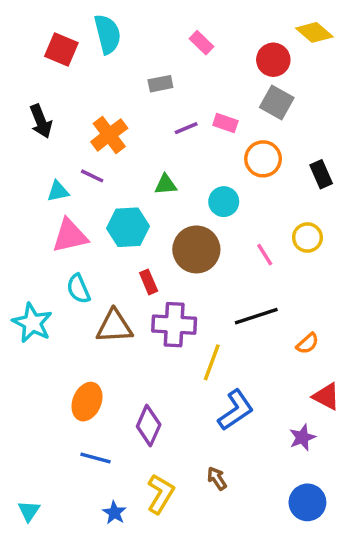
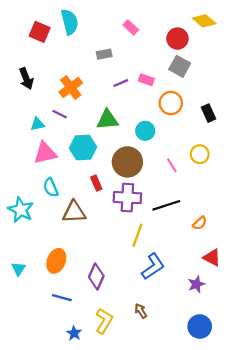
green triangle: (166, 185) -> (107, 120), size x1.5
purple cross: (174, 325) -> (127, 198), moved
cyan triangle: (29, 511) -> (18, 269), moved

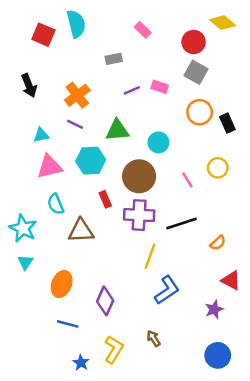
orange circle: (171, 103) -> (200, 112), moved
purple line: (60, 114) -> (75, 124), moved
cyan triangle: (18, 269) -> (25, 262), moved

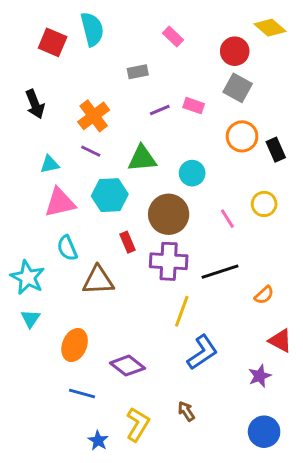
purple diamond: (105, 301) -> (127, 366), turned -76

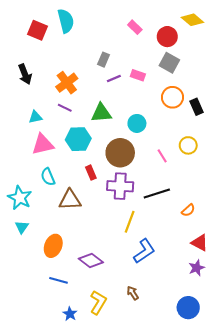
pink rectangle: (173, 37) -> (135, 27), moved
gray rectangle: (138, 72) -> (103, 60), moved, turned -56
purple star: (260, 376) -> (197, 268), moved

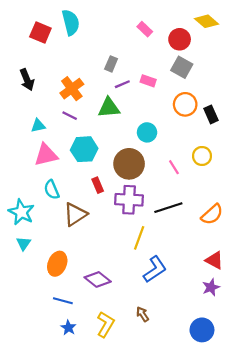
green triangle: (101, 113) -> (109, 108), moved
brown triangle: (70, 200) -> (75, 214), turned -30
orange semicircle: (188, 210) -> (212, 214), moved, size x1.5
blue star: (70, 314) -> (68, 328), moved

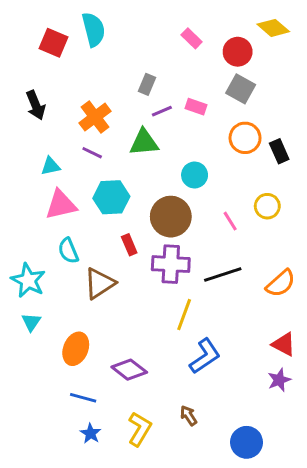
blue circle: (202, 330) -> (247, 442), moved

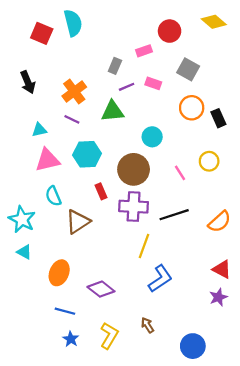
pink rectangle: (192, 38) -> (144, 51), moved, turned -63
red circle: (238, 52) -> (170, 31), moved
cyan triangle: (31, 322) -> (24, 252), turned -35

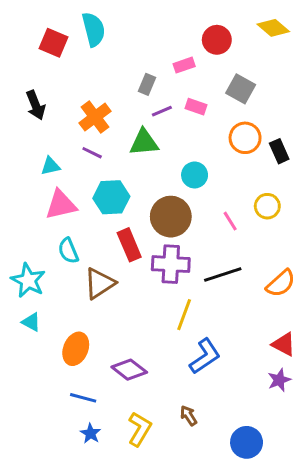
red rectangle: (101, 191) -> (129, 245), size x1.5

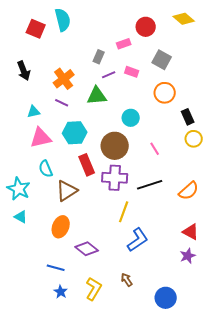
black rectangle: (279, 151) -> (188, 117), moved
yellow circle: (267, 206) -> (194, 139), moved
orange ellipse: (76, 349) -> (61, 227), moved

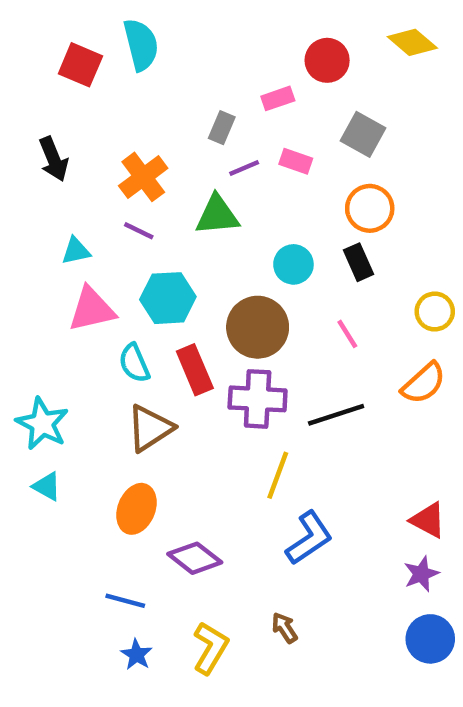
black rectangle: (188, 117) -> (358, 262), moved
cyan semicircle: (46, 169) -> (134, 363), moved
orange semicircle: (189, 191) -> (424, 383), moved
blue circle: (166, 298) -> (430, 639), moved

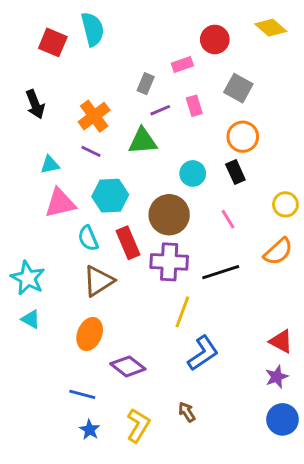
pink rectangle: (296, 161) -> (194, 106), turned 54

